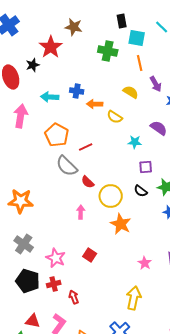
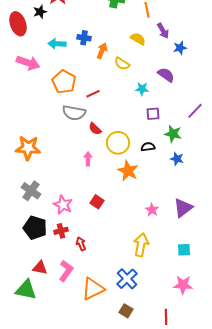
orange arrow: (95, 104) -> (102, 51), turned 112
pink arrow: (21, 116) -> (28, 63), turned 100
gray semicircle: (67, 166) -> (74, 113), turned -35
black semicircle: (141, 191) -> (148, 147), moved, turned 136

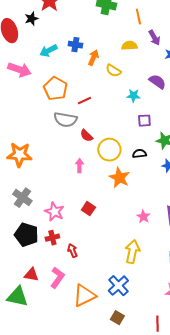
yellow semicircle: (138, 39) -> (129, 46), turned -35
cyan arrow: (57, 44) -> (48, 51), turned -30

